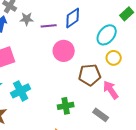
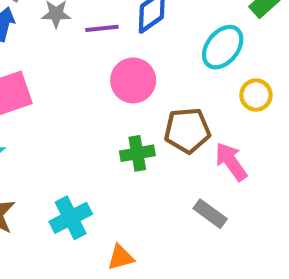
yellow circle: (114, 58) -> (256, 95), moved
cyan cross: (21, 91) -> (71, 218), moved
green cross: (66, 106) -> (137, 153), moved

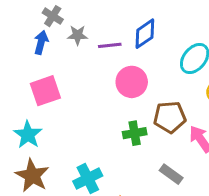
gray rectangle: (210, 214) -> (171, 174), moved

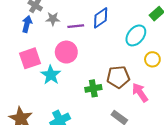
pink circle: (132, 82) -> (66, 52), moved
cyan star: (28, 135) -> (51, 75), moved

